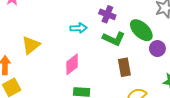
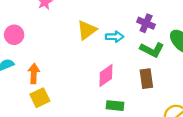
yellow triangle: (31, 45) -> (87, 30), moved
brown rectangle: (124, 67) -> (146, 79), moved

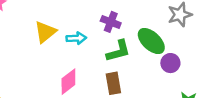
green L-shape: (152, 50) -> (118, 51), turned -40

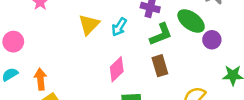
cyan arrow: (76, 38) -> (119, 27), turned 132

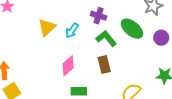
green L-shape: (161, 34) -> (106, 38), turned -110
purple circle: (212, 40) -> (161, 38), moved

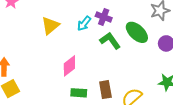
cyan arrow: (72, 31) -> (84, 24), moved
brown rectangle: (104, 65) -> (105, 90), moved

